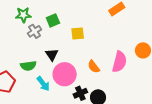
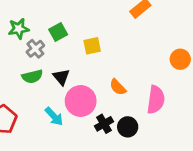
pink semicircle: (119, 62) -> (156, 100), moved
green semicircle: (28, 66) -> (32, 76), moved

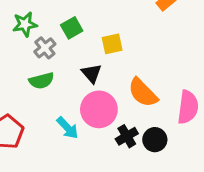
black triangle: (61, 77) -> (91, 73), moved
orange semicircle: (118, 87) -> (143, 93), size x1.5

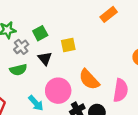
black triangle: (91, 73) -> (45, 59), moved

